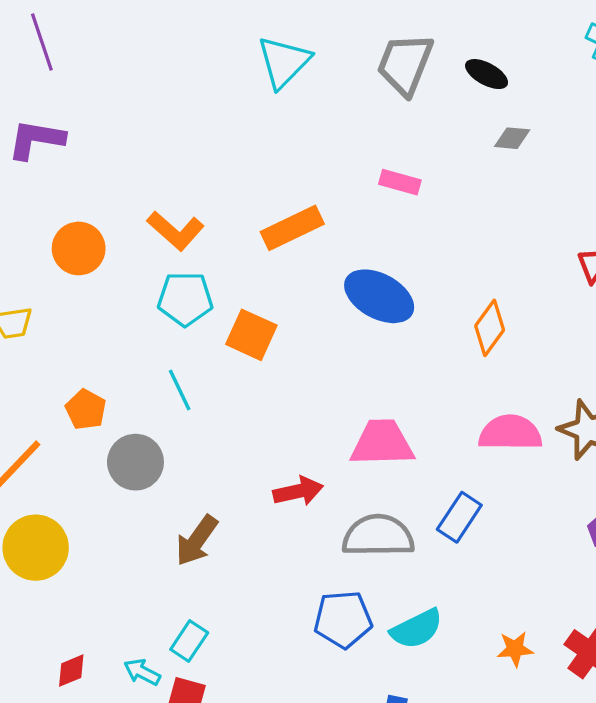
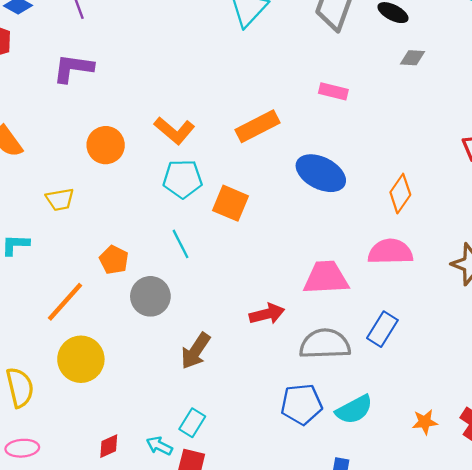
pink semicircle: (510, 433) -> (390, 252), moved

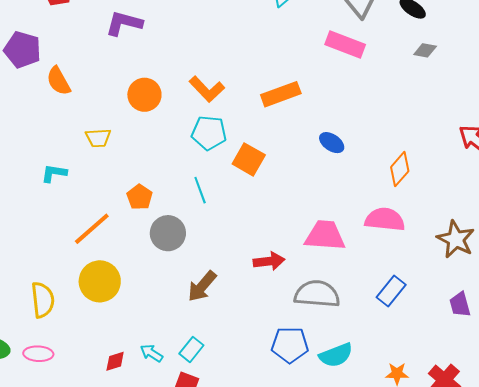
pink rectangle: (333, 91) -> (345, 44), moved, size x1.5
blue ellipse: (321, 173) -> (332, 143), size x0.6
blue rectangle: (382, 329) -> (391, 291), moved
cyan arrow: (159, 446) -> (151, 353), moved

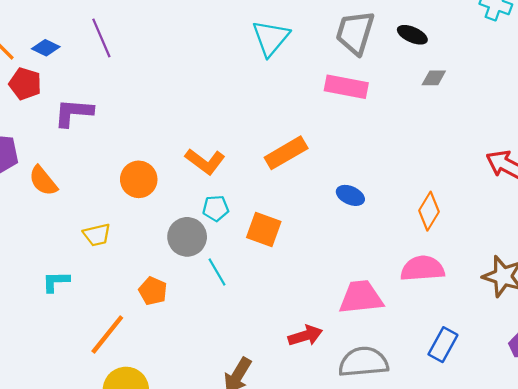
purple L-shape: (124, 23) -> (73, 113), moved
cyan pentagon: (209, 133) -> (216, 208), size x0.7
gray circle: (168, 233) -> (187, 237), moved

